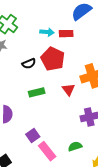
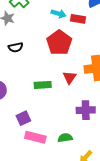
black semicircle: (29, 64) -> (16, 47), moved
green rectangle: (37, 92) -> (43, 85), moved
pink rectangle: (47, 151) -> (35, 137), turned -48

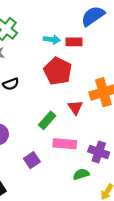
green rectangle: (43, 85) -> (47, 120), turned -35
purple cross: (86, 110) -> (99, 152), moved, turned 30
pink rectangle: (35, 137) -> (65, 144), moved

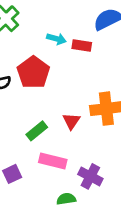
red pentagon: (58, 71) -> (33, 72), moved

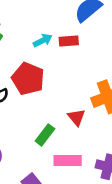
cyan arrow: (57, 39) -> (43, 40), turned -30

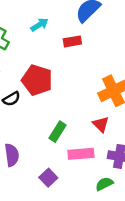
cyan arrow: (43, 40) -> (39, 25), moved
red triangle: (76, 117) -> (101, 124), moved

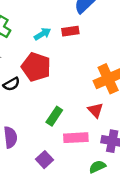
cyan arrow: (39, 25) -> (42, 34), moved

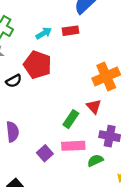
green rectangle: (54, 116) -> (71, 119), moved
pink rectangle: (76, 138) -> (73, 146), moved

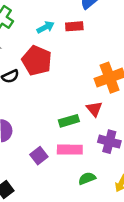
green rectangle: (71, 119) -> (69, 121), turned 36
green semicircle: (95, 160) -> (87, 178), moved

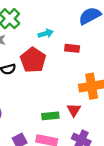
red rectangle: (74, 26) -> (72, 48), moved

